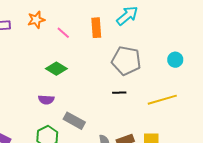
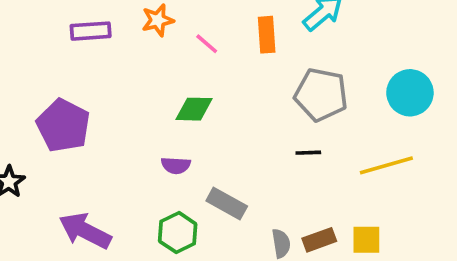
cyan circle: (175, 60) -> (410, 93), size x1.6
green diamond: (56, 69) -> (194, 109), turned -30

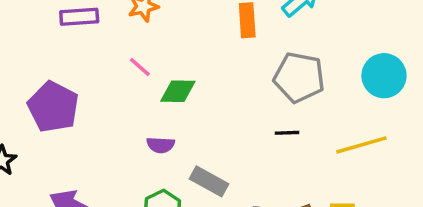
pink line: (207, 44) -> (140, 67), moved

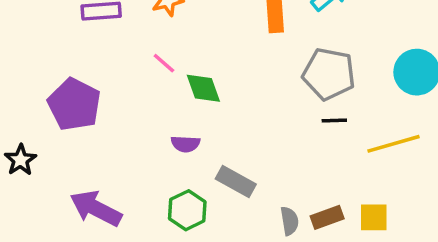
green diamond: (178, 91) -> (203, 88), turned 69
black line: (287, 133) -> (334, 121), moved

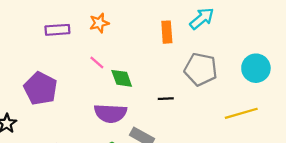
black line: (334, 121) -> (166, 99), moved
purple semicircle: (185, 144) -> (110, 113), size x1.8

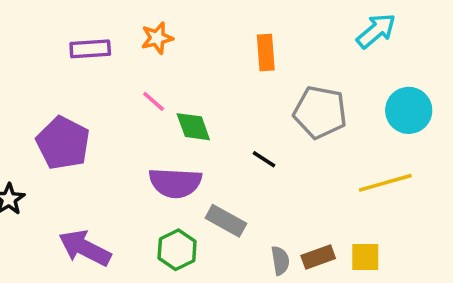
cyan arrow: (202, 19) -> (376, 31), moved
black line: (166, 99) -> (264, 159), turned 35

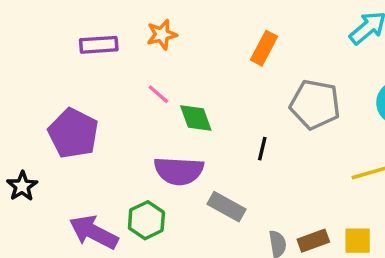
orange rectangle: (266, 52) -> (264, 48), turned 32
black line: (264, 159) -> (262, 149), turned 70
green hexagon: (177, 250) -> (146, 220), moved

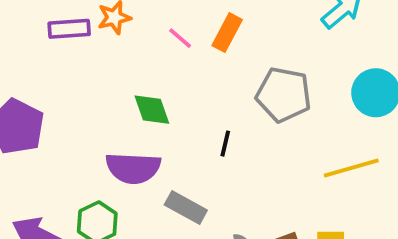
purple rectangle: (99, 45) -> (69, 29), moved
pink line: (158, 94) -> (180, 38), moved

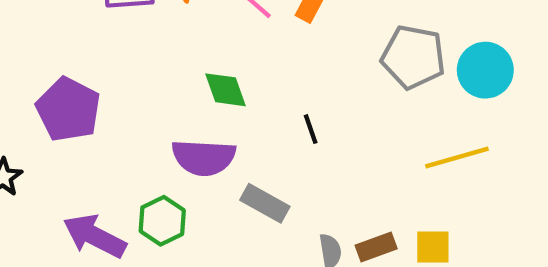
gray pentagon: (284, 95) -> (413, 57), moved
black line: (225, 144) -> (311, 129), turned -32

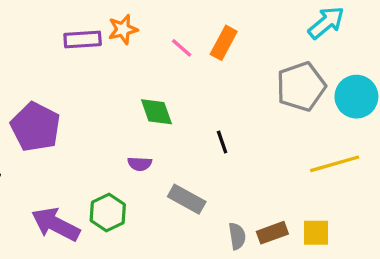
gray pentagon: (413, 57) -> (301, 87), turned -30
purple semicircle: (204, 157) -> (140, 164), size x0.5

